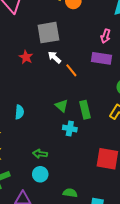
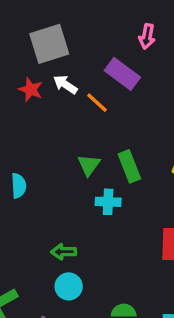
red star: (26, 57) -> (31, 90), moved
purple rectangle: (102, 58) -> (122, 74), moved, turned 36
green triangle: (62, 106) -> (89, 165), turned 32

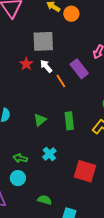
green triangle: (89, 165) -> (40, 120), moved
cyan cross: (108, 202) -> (49, 154), moved, turned 32

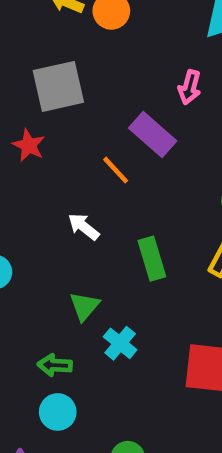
white arrow: (46, 66) -> (84, 227), moved
green triangle: (40, 120) -> (85, 306), moved

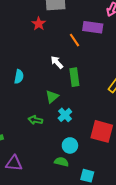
purple rectangle: (153, 135) -> (93, 27), turned -42
green rectangle: (152, 259) -> (74, 77), moved
cyan circle: (58, 412) -> (70, 145), moved

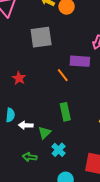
red star: (39, 24) -> (19, 78), moved
white arrow: (57, 62) -> (26, 125), moved, turned -40

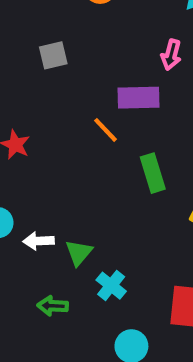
gray square: (41, 37) -> (53, 55), size x0.6
green rectangle: (65, 112) -> (153, 173), moved

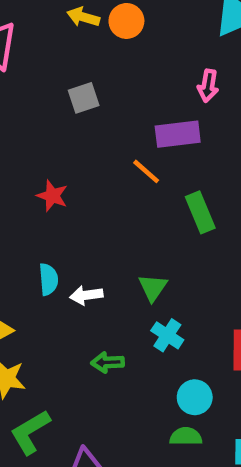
green triangle: (79, 253) -> (153, 288), moved

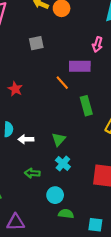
cyan circle: (195, 397) -> (55, 195), moved

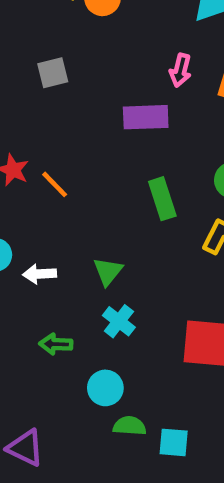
orange line: (62, 83) -> (55, 184), moved
purple triangle: (16, 222) -> (25, 448), turned 30
cyan square: (95, 225) -> (174, 442), moved

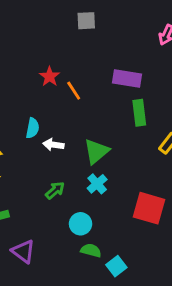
purple rectangle: (146, 117) -> (127, 79), moved
green triangle: (108, 271) -> (96, 151), size x1.4
green arrow: (56, 344) -> (55, 190), turned 126
cyan square: (174, 442) -> (116, 266), turned 36

